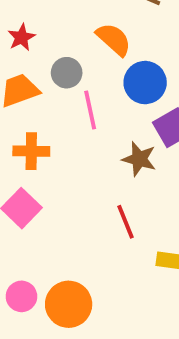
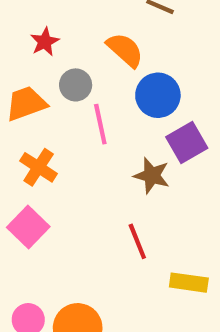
red star: (21, 37) -> (45, 42), moved
orange cross: (31, 151) -> (39, 167), turned 32

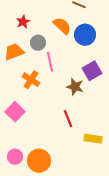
blue circle: (158, 95) -> (85, 35), moved
orange cross: (39, 167) -> (31, 80), moved

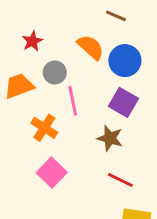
purple square: (92, 71) -> (123, 102), moved, turned -30
pink square: (15, 112) -> (52, 173), moved
red line: (68, 119) -> (120, 180), moved, turned -42

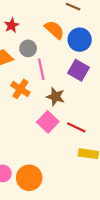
brown star: (110, 138) -> (55, 97), moved
pink square: (52, 173) -> (48, 122), moved

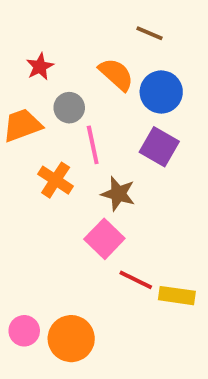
red line: (76, 127) -> (136, 280), moved

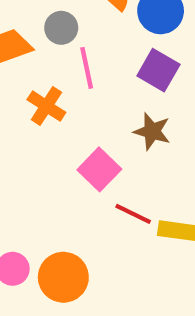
brown star: (118, 194) -> (152, 131), moved

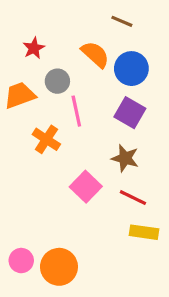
red line: (133, 214) -> (133, 198), moved

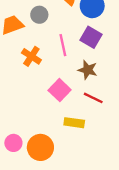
pink line: (76, 111) -> (63, 45), moved
yellow rectangle: (144, 232) -> (74, 123), moved

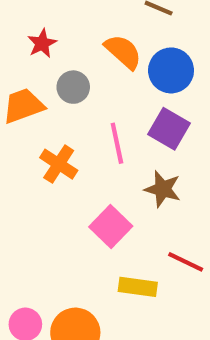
red line: (93, 98) -> (186, 262), moved

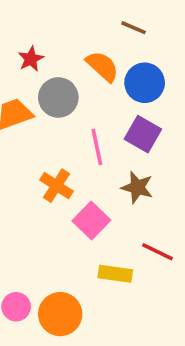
gray circle: (73, 87) -> (58, 97), size x1.4
orange cross: (59, 164) -> (57, 186), moved

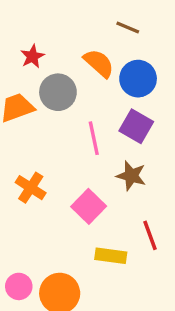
orange cross: (57, 186) -> (31, 188), moved
red line: (157, 252) -> (150, 235), turned 44

